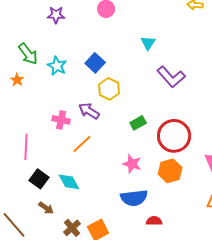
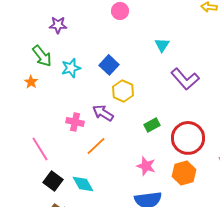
purple star: (56, 15) -> (58, 25), moved
cyan star: (57, 66) -> (71, 68), turned 30
pink line: (26, 147) -> (40, 149), turned -35

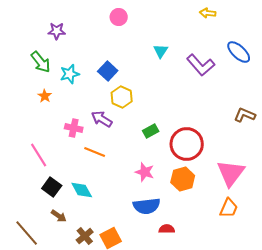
purple L-shape: (185, 79) -> (201, 65), moved
orange star: (31, 82) -> (45, 96), moved
orange line: (96, 146) -> (95, 152), turned 65

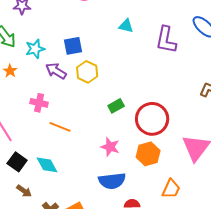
cyan triangle: (161, 51) -> (126, 26), turned -49
purple L-shape: (201, 65) -> (166, 40), turned 52
blue square: (108, 71) -> (73, 46), turned 36
purple arrow: (102, 119) -> (56, 71), moved
orange trapezoid: (229, 208) -> (171, 189), moved

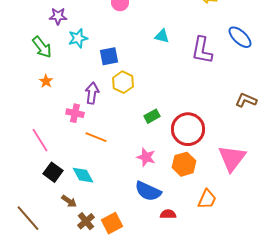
cyan star: (35, 49) -> (78, 38), moved
purple arrow: (56, 71) -> (92, 93), moved, turned 65
blue semicircle: (112, 181) -> (148, 191), turned 32
brown arrow: (24, 191) -> (69, 201), moved

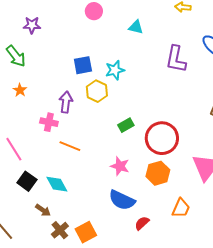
cyan triangle: (162, 36) -> (136, 27), moved
cyan star: (78, 38) -> (115, 70), moved
red semicircle: (168, 214) -> (142, 223), turned -42

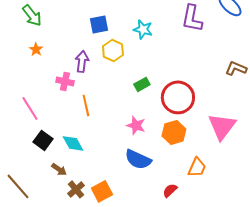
cyan star: (115, 70) -> (143, 29), moved, turned 30
orange line: (70, 146) -> (86, 105), turned 55
red semicircle: (142, 223) -> (170, 190), moved

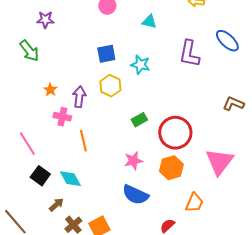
blue square: (99, 24) -> (106, 54), moved
orange star: (36, 49) -> (50, 90), moved
pink star: (136, 125) -> (133, 161), turned -30
brown arrow: (59, 169) -> (56, 205), turned -77

